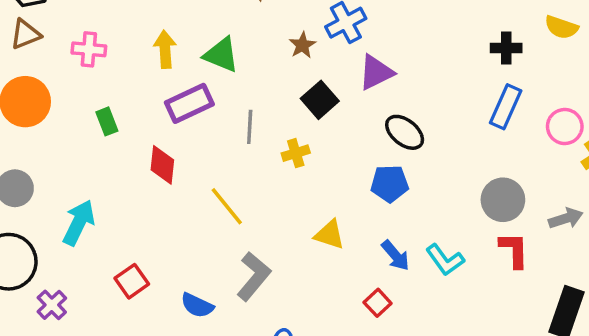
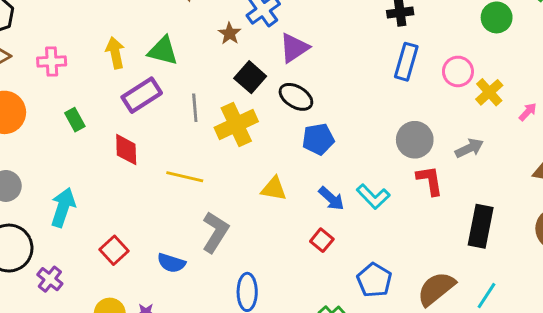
black ellipse: (405, 132) -> (296, 97), moved
yellow cross: (296, 153) -> (236, 124), size x1.8
yellow line: (227, 206) -> (185, 177), turned -30

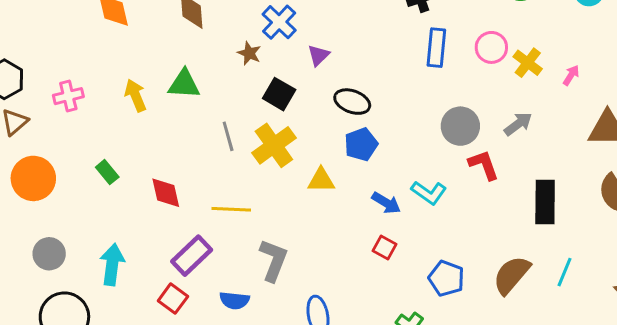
purple triangle: (294, 48) -> (318, 55), size x0.7
pink cross: (52, 61) -> (68, 96), moved
purple rectangle: (142, 95) -> (192, 256), moved
black ellipse: (296, 97) -> (352, 102), moved
yellow triangle: (274, 189) -> (321, 180), moved

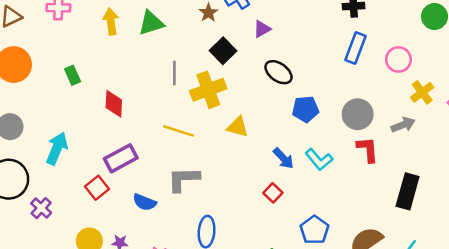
yellow cross: (528, 63) -> (422, 92), moved
green triangle: (184, 84) -> (151, 23), turned -36
blue pentagon: (361, 144) -> (305, 109), moved
yellow line: (231, 209) -> (178, 131), moved
gray L-shape: (274, 260) -> (184, 179), turned -128

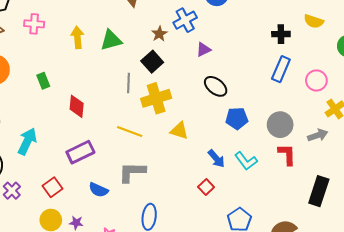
black square: (223, 51) -> (152, 62), moved
red square: (97, 188) -> (52, 187), moved

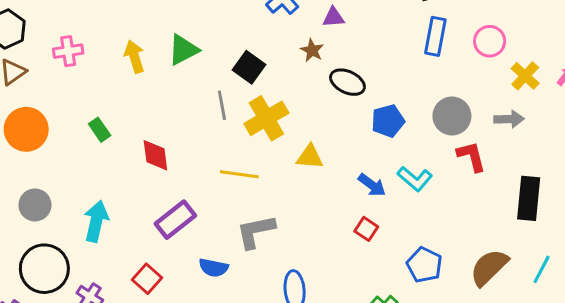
brown star: (159, 34) -> (312, 50), moved
purple triangle: (203, 50) -> (334, 17), moved, turned 35
gray arrow: (318, 135) -> (509, 119), turned 30

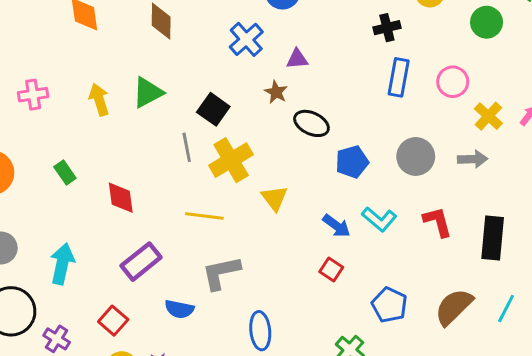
red L-shape: (472, 156) -> (438, 222), moved
yellow triangle: (310, 157) -> (274, 198), turned 48

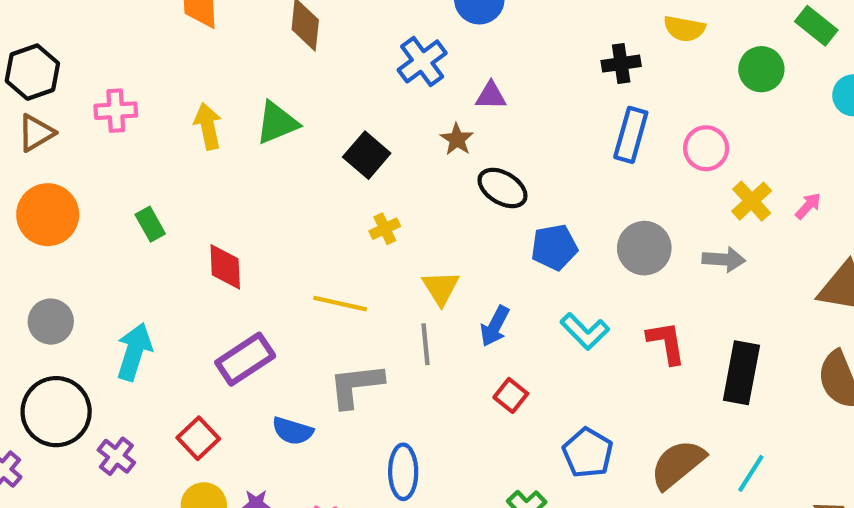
gray line: (187, 147) -> (425, 344), moved
yellow cross: (231, 160) -> (385, 229), size x0.5
blue arrow: (336, 226) -> (495, 326), moved, turned 76

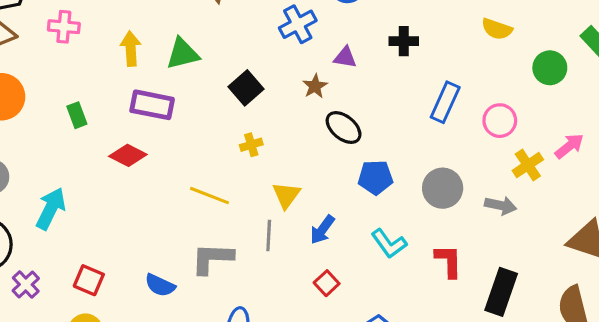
black cross: (621, 64) -> (404, 41), moved
pink arrow: (808, 206) -> (569, 146), moved, size x1.4
red diamond: (225, 267) -> (128, 155), turned -69
purple rectangle: (245, 359) -> (152, 105), moved, turned 36
red square: (198, 438) -> (89, 280), turned -32

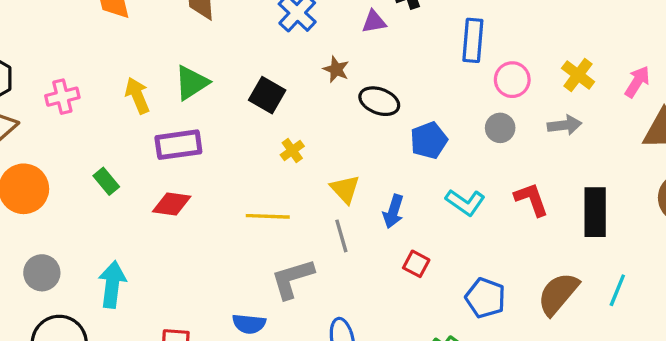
purple triangle: (345, 57) -> (374, 22), moved
pink circle: (500, 121) -> (512, 80), moved
pink arrow: (569, 146) -> (637, 82), moved
gray circle: (443, 188) -> (500, 128), size x0.7

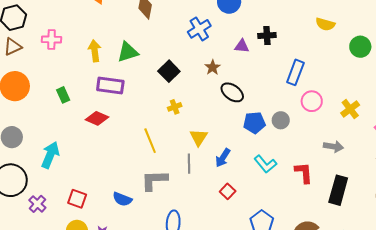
gray arrow: (565, 125) -> (333, 147), moved
gray circle: (500, 128) -> (281, 120), moved
yellow line: (268, 216) -> (150, 141), turned 50

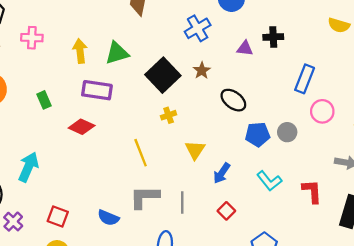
brown star: (213, 67) -> (202, 71), moved
black square: (169, 71) -> (163, 75), size x1.4
gray line: (189, 164) -> (182, 202), moved

